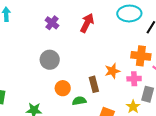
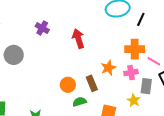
red arrow: (87, 23) -> (78, 39), moved, turned -36
gray circle: (50, 60) -> (14, 55), moved
orange circle: (63, 88) -> (68, 85), moved

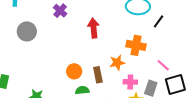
orange cross: (135, 49) -> (136, 45), moved
pink cross: (131, 73) -> (130, 82), moved

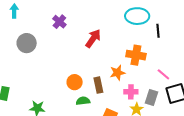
black line: (158, 21) -> (158, 31), turned -40
red arrow: (94, 28) -> (93, 39), turned 42

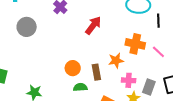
pink line: (163, 74) -> (158, 52), moved

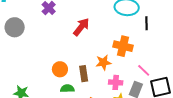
pink line: (158, 52) -> (144, 70), moved

